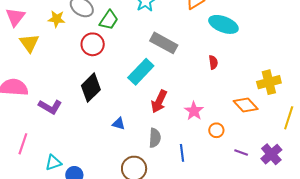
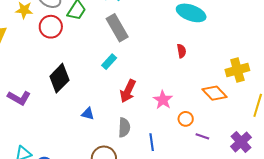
gray rectangle: (164, 43) -> (117, 28), moved, turned 32
red circle: (93, 44) -> (51, 27), moved
cyan rectangle: (141, 72) -> (109, 62), size x0.6
purple line: (241, 152) -> (202, 136), moved

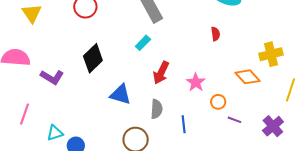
blue triangle: (88, 114) -> (120, 94), size x1.6

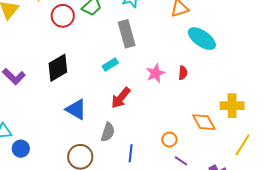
pink star: (196, 82) -> (155, 73), moved

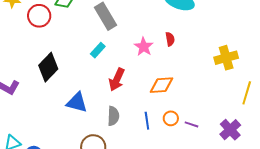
orange diamond: (204, 122) -> (162, 85), moved, turned -50
orange circle: (169, 140) -> (171, 118), moved
blue line: (131, 153) -> (147, 121), moved

